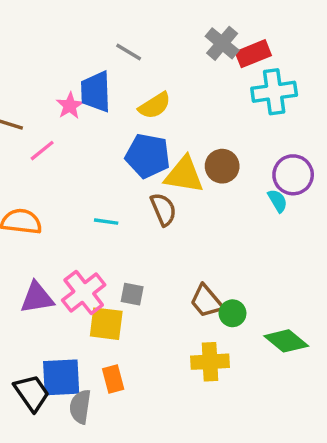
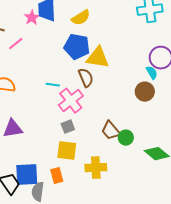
brown circle: (222, 166) -> (145, 92), moved
pink cross: (84, 292) -> (71, 101), moved
gray square: (132, 294) -> (68, 127), turned -32
yellow square: (106, 324) -> (67, 151), moved
yellow cross: (210, 362) -> (96, 168), moved

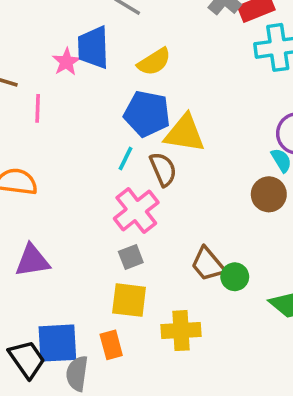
pink line: (16, 44) -> (38, 108), turned -49
cyan line: (53, 85) -> (125, 159), moved, turned -72

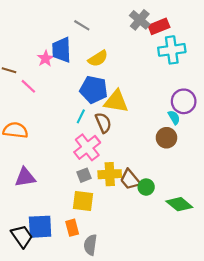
pink line: (38, 108) -> (28, 86), turned -49
yellow cross: (181, 331) -> (110, 174), moved
gray semicircle: (77, 374) -> (90, 245), moved

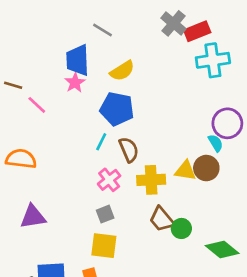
pink star: (45, 58) -> (75, 83), moved
yellow triangle: (116, 101) -> (185, 171), moved, size x0.7
pink cross: (87, 147) -> (109, 180), size x0.7
yellow cross: (110, 174) -> (151, 180), moved

